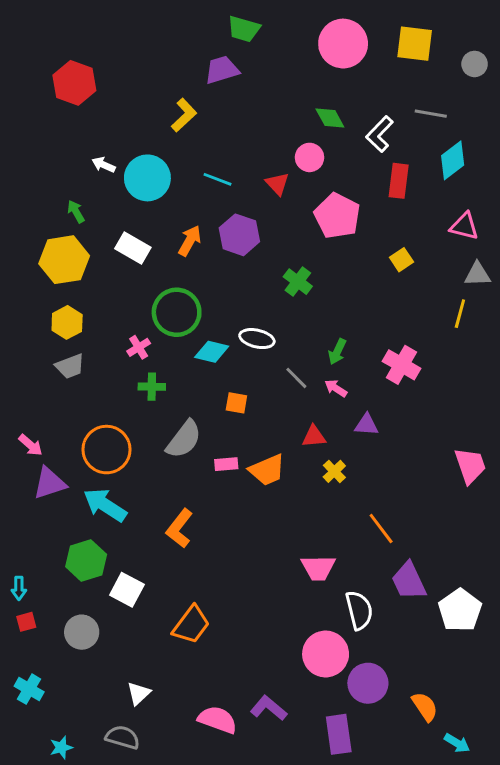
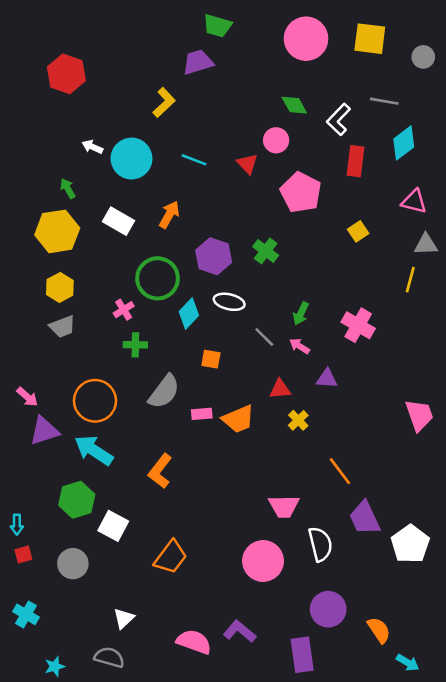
purple hexagon: (239, 235) -> (214, 256), moved
cyan diamond: (212, 352) -> (189, 314), turned -60
pink circle: (326, 654) -> (263, 561), moved

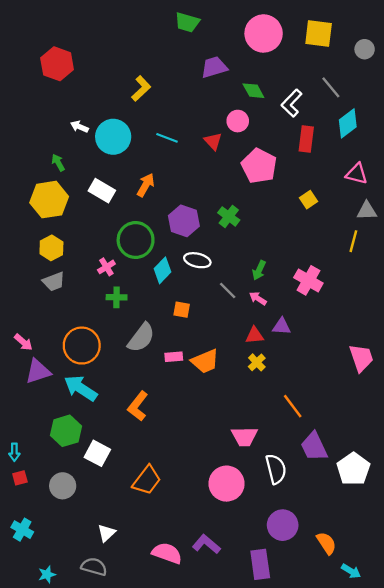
purple trapezoid: (198, 62) -> (214, 67), moved
gray line: (384, 101) -> (331, 87), turned 40
red triangle: (280, 389) -> (255, 335), moved

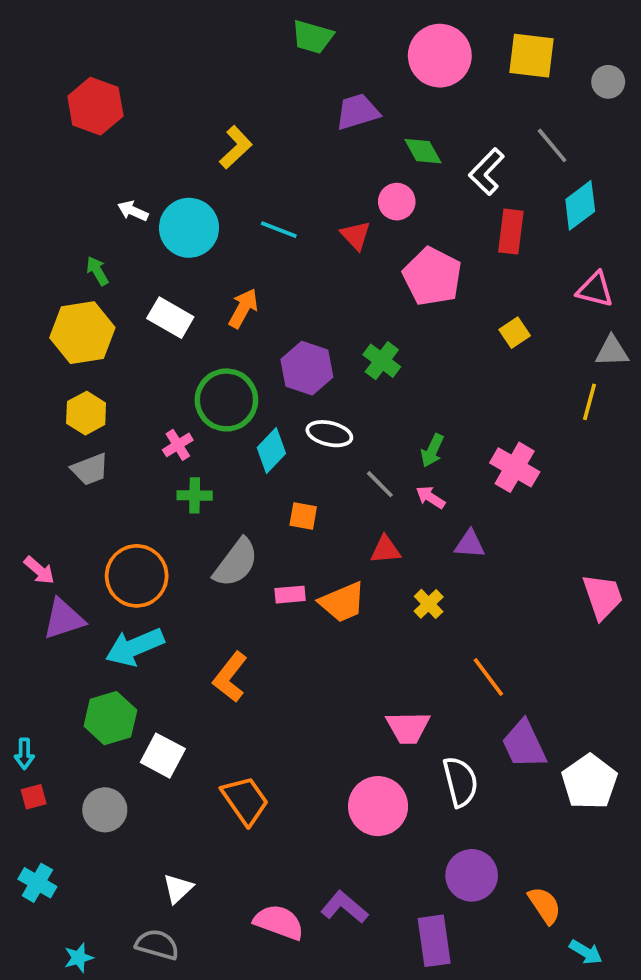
red triangle: (255, 335) -> (386, 550), moved
cyan arrow: (81, 388) -> (135, 647), turned -56
orange trapezoid: (147, 480) -> (245, 800), turned -72

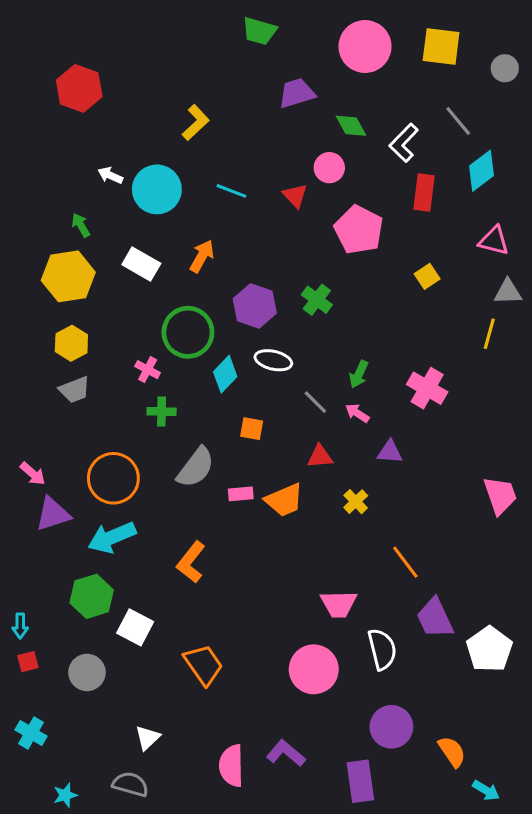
pink cross: (178, 445) -> (148, 370), turned -30
pink semicircle: (279, 922) -> (231, 766), turned -111

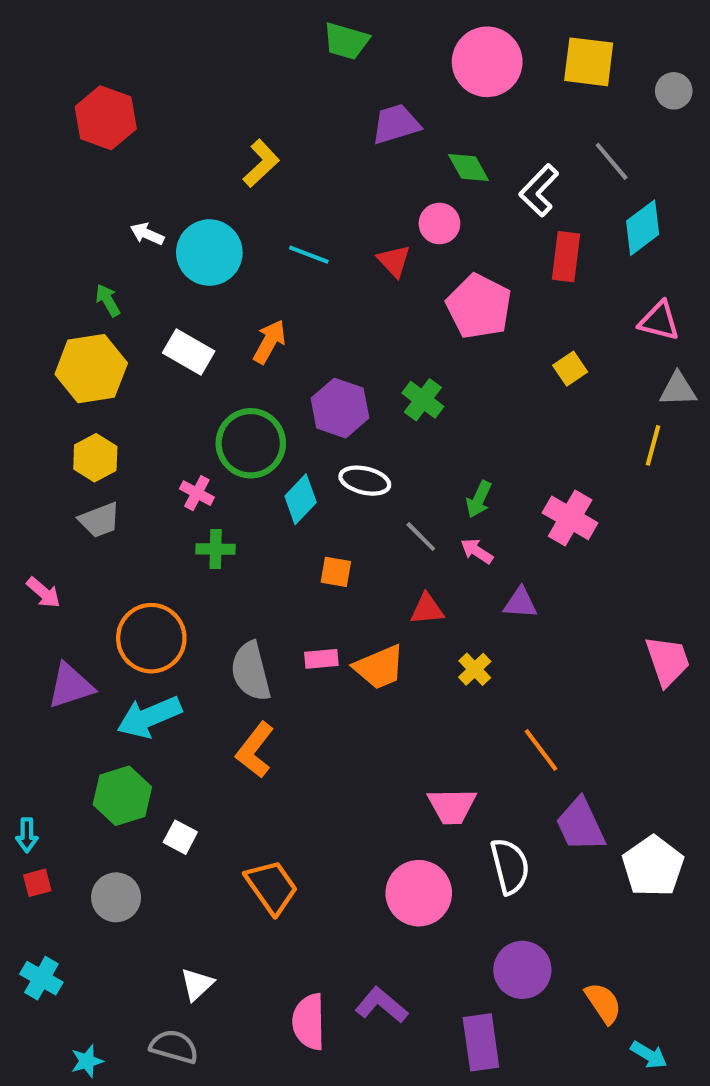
gray semicircle: (196, 467) -> (251, 671), moved, turned 129
pink arrow: (33, 474) -> (43, 593), moved
white square: (135, 627) -> (180, 837), size x0.7

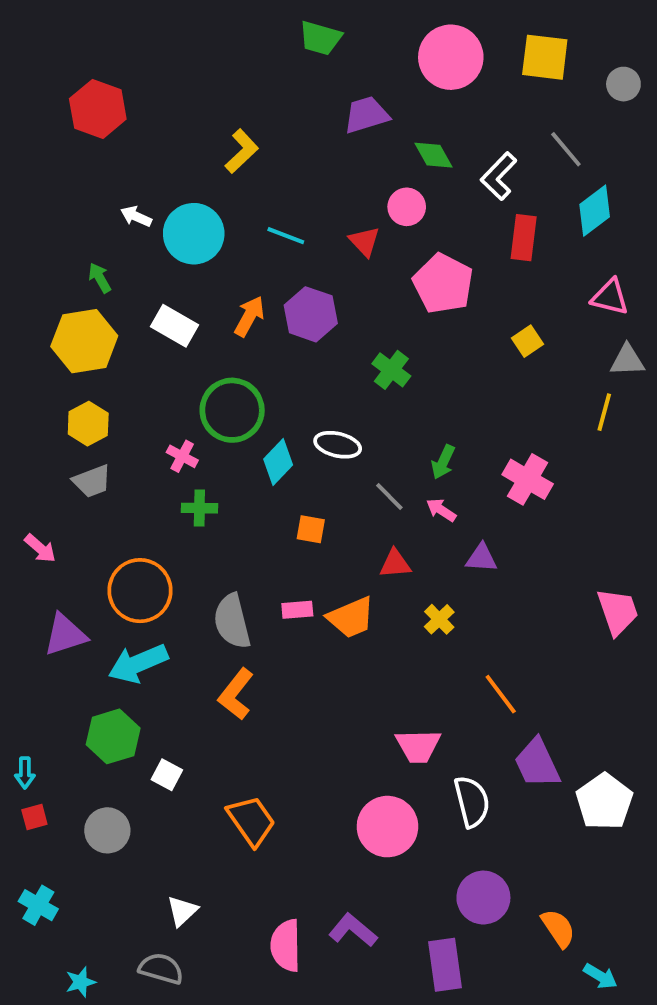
purple hexagon: (340, 408) -> (311, 314), moved

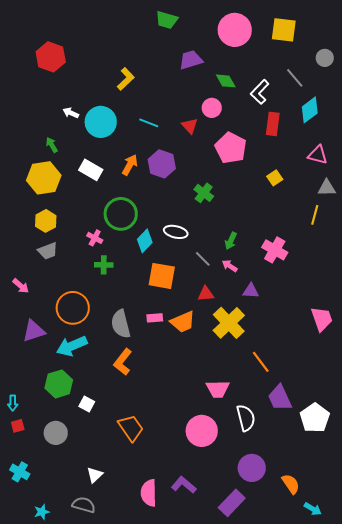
gray circle: (623, 84) -> (325, 58), moved
orange square: (311, 529) -> (162, 276), size x1.8
yellow cross: (439, 619) -> (229, 323), size x2.0
purple rectangle: (445, 965) -> (232, 503), turned 52

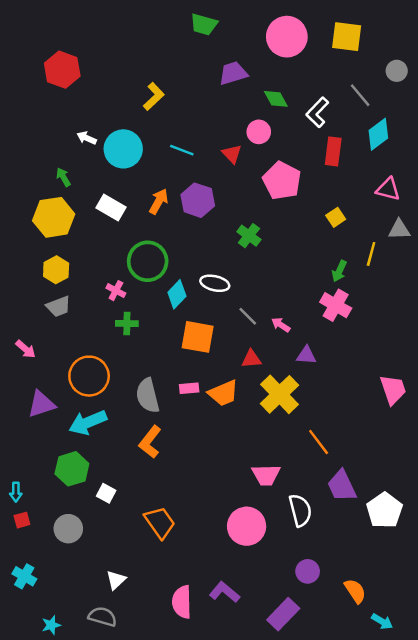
yellow line: (315, 215) -> (371, 254), moved
green arrow: (231, 241) -> (339, 271), moved
purple circle: (252, 468) -> (308, 571), size x0.7

